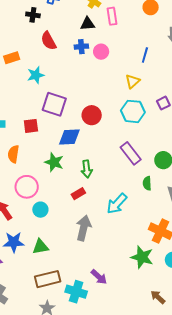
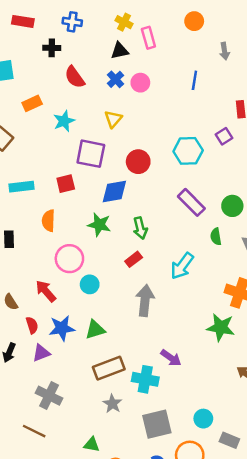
blue cross: (81, 47) -> (115, 79), turned -32
yellow triangle: (133, 81) -> (113, 119), moved

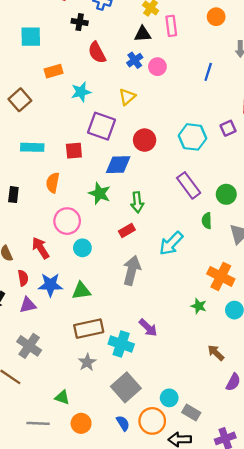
green star: (221, 327) -> (199, 306), size x0.6
cyan circle: (203, 419) -> (169, 398), moved
gray square: (157, 424) -> (126, 387), turned -36

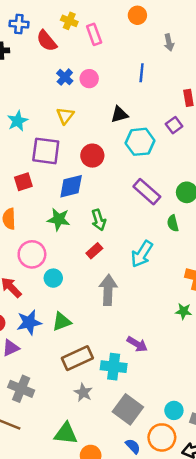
black triangle: (143, 34) -> (119, 114), moved
red semicircle: (97, 52) -> (47, 41), moved
green triangle: (62, 397) -> (66, 434), size x1.5

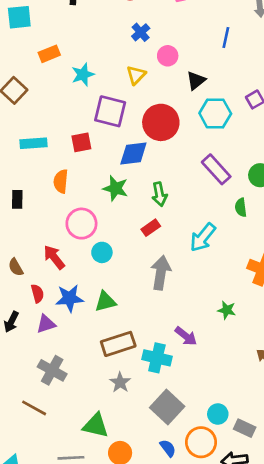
pink circle: (89, 79) -> (168, 56), moved
black triangle: (119, 114) -> (196, 81), turned -30
red circle: (92, 156) -> (161, 122), size x1.4
green star: (183, 311) -> (227, 310), moved

